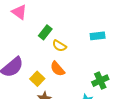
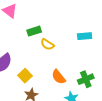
green rectangle: (45, 32) -> (34, 31), turned 32
orange semicircle: (57, 69) -> (59, 77), moved

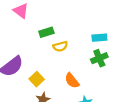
yellow semicircle: (47, 44) -> (60, 46), turned -48
green cross: (86, 79) -> (99, 58), moved

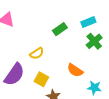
green rectangle: (46, 32) -> (60, 29), moved
yellow semicircle: (60, 46) -> (37, 53), moved

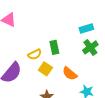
green rectangle: (60, 29) -> (54, 47), moved, turned -72
yellow square: (41, 79) -> (45, 69), moved

